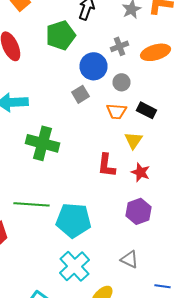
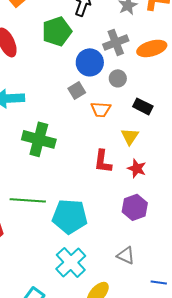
gray cross: (120, 46) -> (116, 42), size x1.4
orange trapezoid: (116, 111) -> (101, 109), moved

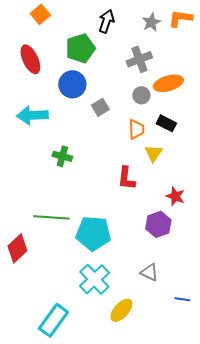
orange ellipse: (152, 48) -> (168, 83), moved
blue circle: (90, 62) -> (72, 84), moved
orange trapezoid: (101, 109) -> (136, 129), moved, turned -95
green cross: (39, 139) -> (62, 156), size x0.6
red star: (137, 168) -> (175, 196), moved

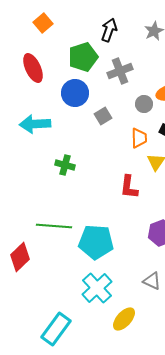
gray cross: (139, 59) -> (120, 71), moved

